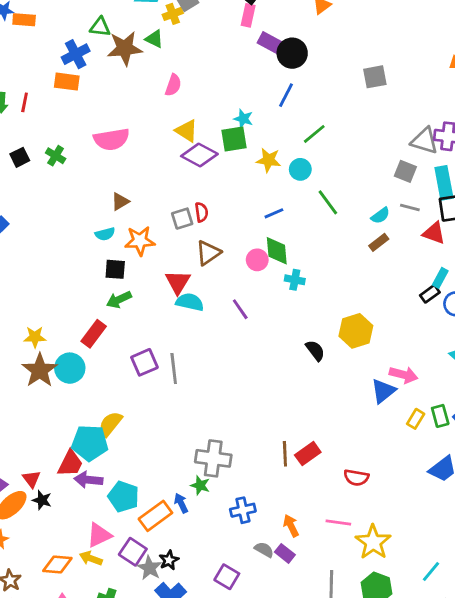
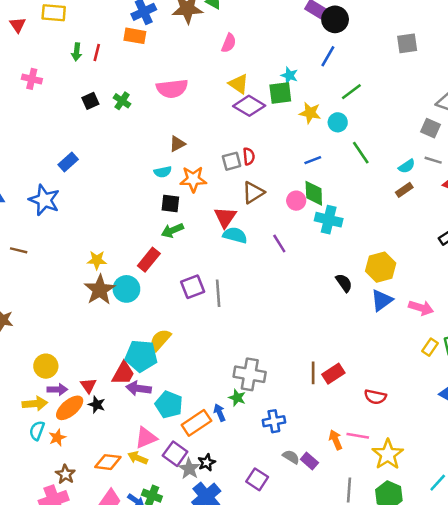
cyan cross: (295, 280) -> (329, 220), size x1.5
blue triangle: (383, 391) -> (382, 300), moved
orange arrow: (291, 526) -> (336, 440), moved

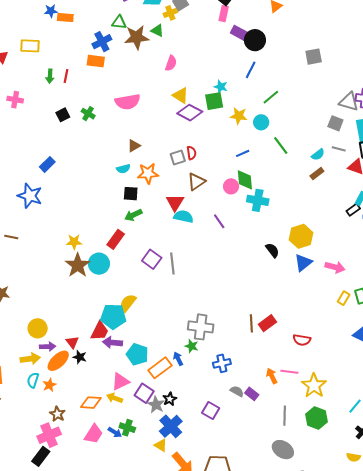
purple square: (193, 287) -> (152, 259), turned -30

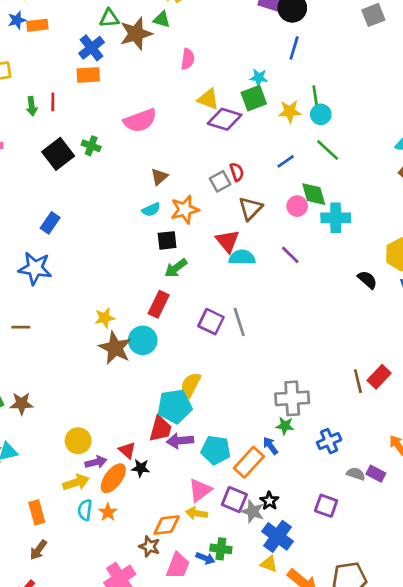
green line: (271, 97) -> (315, 97), moved, turned -48
black square: (63, 115) -> (58, 154), size x1.6
green line: (281, 146) -> (328, 150), moved
blue line: (243, 153) -> (286, 161), moved
brown star: (57, 414) -> (149, 546), moved

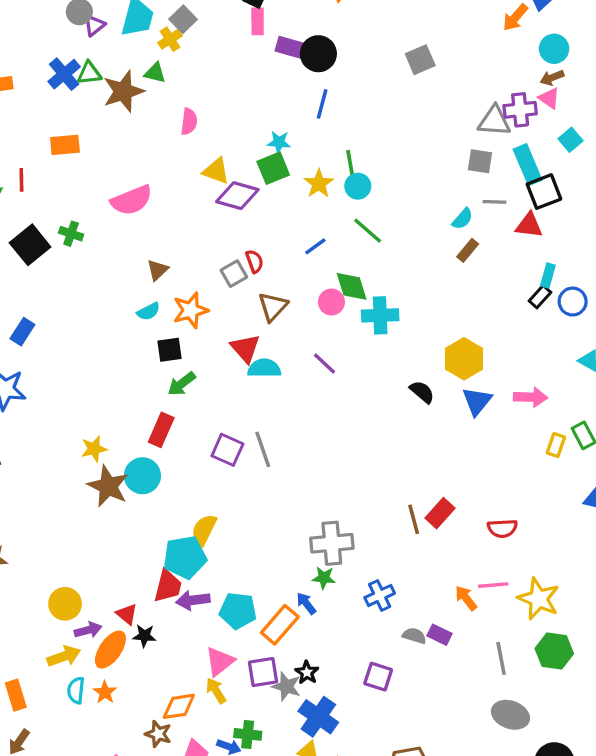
blue cross: (91, 48) -> (64, 74), moved
yellow star: (290, 111) -> (319, 184), turned -30
purple square: (234, 500) -> (263, 672), turned -30
yellow arrow: (197, 513) -> (216, 691), turned 50

